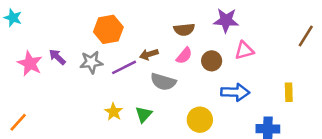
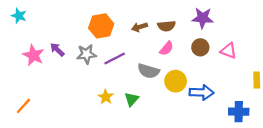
pink triangle: (244, 50) -> (229, 51), moved, turned 36
brown arrow: (149, 54) -> (139, 27), moved
brown circle: (212, 61) -> (200, 47), moved
blue arrow: (235, 92) -> (201, 92), moved
yellow circle: (200, 120) -> (176, 81), moved

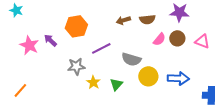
orange hexagon: (101, 26) -> (76, 26), moved
pink semicircle: (167, 48) -> (159, 39), moved
gray star: (87, 54) -> (76, 66), moved
yellow circle: (176, 81) -> (148, 76), moved

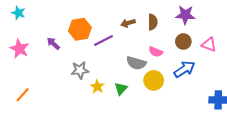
brown semicircle: (147, 19) -> (153, 22), turned -84
pink semicircle: (159, 39) -> (156, 52), moved, turned 72
pink star: (29, 45) -> (19, 49), moved
purple line: (101, 48) -> (103, 40), moved
blue arrow: (178, 78) -> (184, 69), moved, turned -35

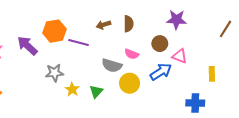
purple star: (185, 15) -> (176, 20), moved
purple line: (103, 40) -> (78, 43), turned 42
purple arrow: (53, 44) -> (27, 46), size x1.5
pink triangle: (209, 45) -> (180, 56), moved

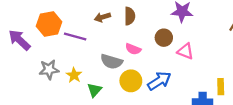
blue arrow: (161, 72) -> (159, 81), moved
yellow rectangle: (212, 74) -> (221, 87), moved
yellow star: (72, 89) -> (74, 75), moved

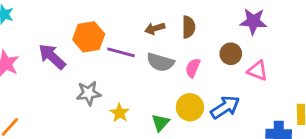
pink semicircle: (133, 49) -> (193, 68), turned 91
gray semicircle: (112, 62) -> (160, 62), moved
yellow star: (74, 75) -> (120, 113), moved
green triangle: (94, 90) -> (160, 123), moved

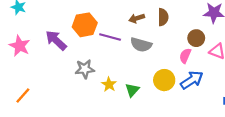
pink semicircle: (193, 68) -> (185, 56), moved
green triangle: (160, 123) -> (132, 90), moved

